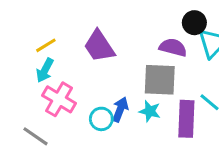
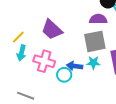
pink cross: (59, 99) -> (44, 61), moved
blue arrow: (120, 109) -> (75, 66), turned -91

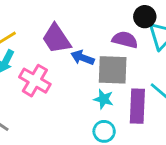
blue arrow: (75, 66) -> (82, 58), moved
cyan circle: (64, 75) -> (104, 131), moved

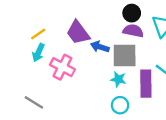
black circle: (145, 17) -> (132, 13), moved

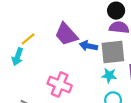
cyan arrow: (38, 53) -> (18, 57), moved
pink cross: (62, 67) -> (60, 85), moved

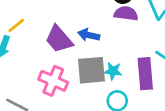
purple trapezoid: (66, 34) -> (59, 39), moved
gray square: (113, 52) -> (91, 70), moved

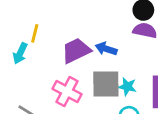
yellow line: (16, 25) -> (35, 33), turned -42
purple trapezoid: (59, 39) -> (76, 51), turned 100

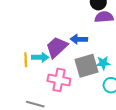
yellow line: (35, 33) -> (26, 60), moved
cyan arrow: (20, 53) -> (40, 57), moved, turned -98

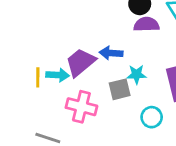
cyan star: (103, 63) -> (137, 74), moved
gray square: (86, 66) -> (120, 89), size x0.7

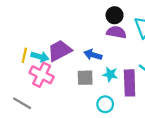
blue arrow: (111, 53) -> (93, 55), moved
cyan star: (137, 74) -> (110, 74), moved
pink cross: (81, 107) -> (42, 75), moved

